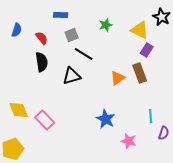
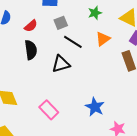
red semicircle: (42, 38) -> (31, 26), turned 88
orange triangle: (118, 78) -> (103, 39), moved
pink rectangle: (45, 120) -> (49, 110), moved

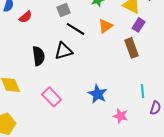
red semicircle: (31, 26) -> (26, 17), moved
black semicircle: (31, 50) -> (39, 56), moved

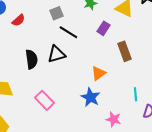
purple rectangle: (139, 25) -> (103, 28), moved
orange triangle: (106, 26) -> (98, 73), moved

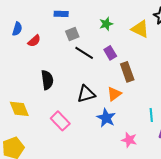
purple rectangle: (103, 28) -> (110, 53), moved, turned -64
brown rectangle: (124, 51) -> (127, 72), moved
black triangle: (56, 54) -> (86, 94), moved

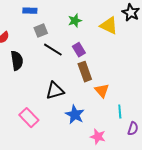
brown rectangle: (127, 72) -> (85, 72), moved
black semicircle: (47, 80) -> (17, 61), moved
orange triangle: (114, 94) -> (102, 91), moved, turned -35

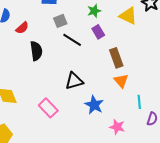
purple rectangle: (79, 50) -> (98, 32), moved
brown rectangle: (85, 72) -> (116, 58), moved

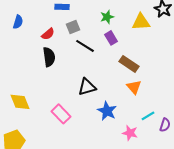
yellow triangle: (128, 16) -> (141, 22), turned -30
red semicircle: (22, 28) -> (48, 34), moved
brown rectangle: (116, 58) -> (129, 64), turned -36
cyan line: (139, 102) -> (148, 116), moved, turned 64

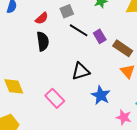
purple rectangle: (111, 38) -> (100, 36), moved

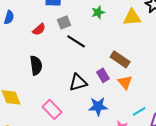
purple rectangle: (100, 36) -> (103, 75), moved
black semicircle: (43, 41) -> (36, 65), moved
blue star: (101, 95) -> (98, 106), turned -30

